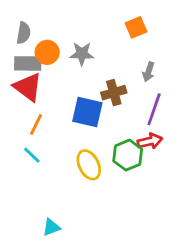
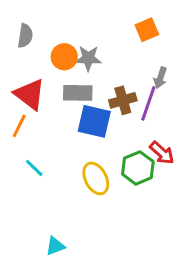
orange circle: (47, 52) -> (64, 57), moved
gray rectangle: (28, 63) -> (78, 93), moved
purple line: (154, 109) -> (148, 103), moved
orange line: (36, 125) -> (19, 126), moved
red arrow: (150, 141) -> (162, 153), turned 55

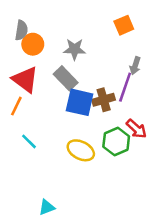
orange circle: (64, 57) -> (33, 44), moved
gray rectangle: (78, 93) -> (66, 78), turned 45
brown cross: (123, 100) -> (104, 100), moved
yellow ellipse: (96, 178) -> (81, 150), turned -36

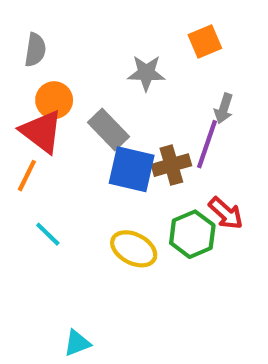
orange circle: (33, 44) -> (54, 100), moved
gray star: (74, 49) -> (146, 73), moved

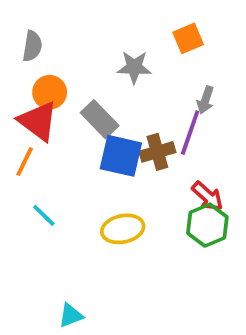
green hexagon: (192, 234) -> (207, 225), moved
yellow ellipse: (134, 249) -> (123, 229), turned -39

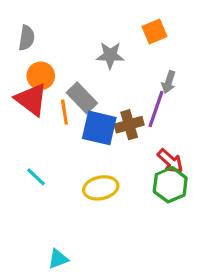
orange line: (25, 162) -> (64, 112), moved, turned -35

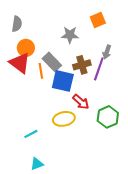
brown cross: (129, 125) -> (82, 65), moved
red arrow: (170, 161) -> (81, 102), moved
cyan line: (36, 177) -> (31, 134), moved, turned -72

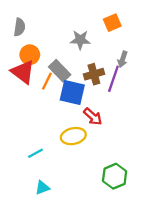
orange line: (41, 71) -> (47, 81), turned 35
green hexagon: (108, 117) -> (115, 176), moved

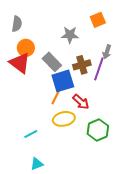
orange line: (47, 81) -> (56, 97), moved
blue square: (72, 93) -> (63, 81), turned -30
green hexagon: (115, 176) -> (98, 130), moved

